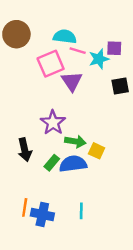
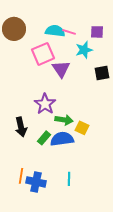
purple square: (114, 48) -> (97, 32), moved
pink line: (78, 51) -> (69, 32), moved

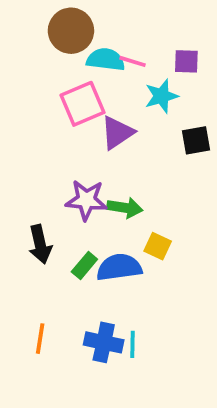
brown circle: (14, 29) -> (71, 31), moved
purple triangle: (61, 69) -> (117, 133), turned 30
purple star: (45, 104) -> (86, 200), turned -30
green arrow: (64, 120) -> (125, 208), moved
blue cross: (36, 182) -> (104, 342), moved

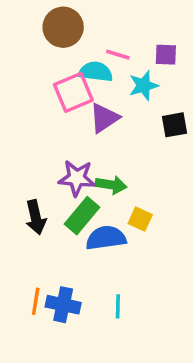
cyan semicircle: (106, 60) -> (96, 72), moved
green rectangle: (84, 265) -> (82, 216), moved, size x1.5
blue cross: (104, 342) -> (63, 305), moved

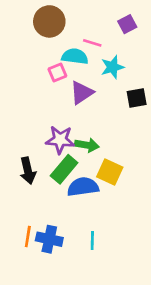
purple square: (166, 55) -> (127, 24), moved, turned -30
pink square: (73, 92) -> (57, 73), size x0.6
yellow square: (140, 219) -> (110, 172), size x1.4

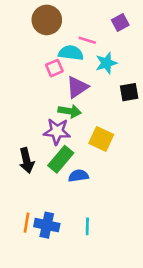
green arrow: (87, 145) -> (70, 111), moved
yellow square: (110, 172) -> (101, 139), moved
blue semicircle: (83, 187) -> (78, 176), size x0.7

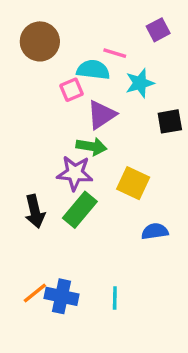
brown circle: (47, 20) -> (40, 41), moved
blue semicircle: (78, 176) -> (155, 231), moved
orange line: (27, 223) -> (35, 293), turned 42

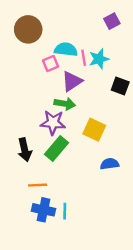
pink line: (115, 53) -> (84, 58), moved, turned 63
black square: (170, 121) -> (120, 86), turned 30
orange line: (35, 293) -> (38, 185), moved, turned 36
cyan line: (115, 298) -> (65, 211), moved

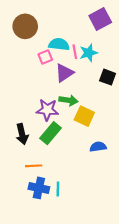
purple square: (112, 21) -> (100, 19), size x1.5
green arrow: (65, 104) -> (68, 100), moved

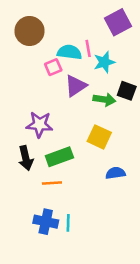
pink line: (75, 52) -> (88, 48), moved
green arrow: (68, 100) -> (104, 100), moved
purple star: (47, 110) -> (39, 124), moved
green rectangle: (51, 133) -> (59, 157), turned 30
orange line: (34, 166) -> (52, 183), moved

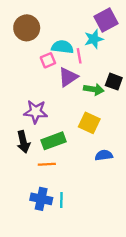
pink line: (88, 48) -> (79, 56), moved
cyan star: (104, 62) -> (94, 39), moved

